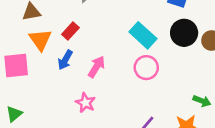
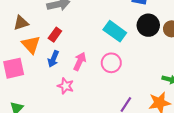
pink circle: (146, 68) -> (111, 63), moved
pink star: (85, 103) -> (66, 86), moved

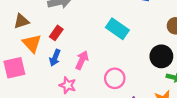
black circle: (148, 25) -> (161, 56), moved
pink circle: (111, 63) -> (115, 78), moved

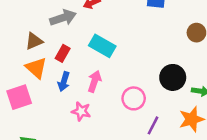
brown triangle: (21, 21) -> (34, 41), moved
cyan rectangle: (117, 29) -> (102, 46), moved
black circle: (161, 56) -> (173, 77), moved

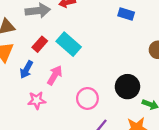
red rectangle: (63, 53) -> (40, 44), moved
pink star: (81, 111) -> (37, 100), turned -30

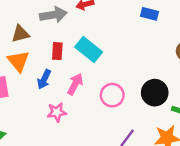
red rectangle: (40, 44) -> (57, 51), turned -35
pink circle: (87, 98) -> (112, 95), moved

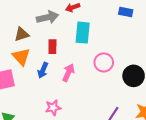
cyan rectangle: (89, 50) -> (83, 33), moved, turned 60
pink circle: (112, 95) -> (104, 62), moved
pink star: (57, 112) -> (53, 108), moved

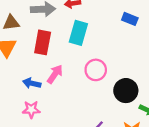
red rectangle: (52, 47) -> (43, 42), size x1.5
blue arrow: (43, 70) -> (32, 83), moved, turned 70

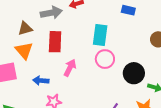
cyan rectangle: (78, 33) -> (100, 35), moved
blue arrow: (32, 83) -> (41, 81), moved

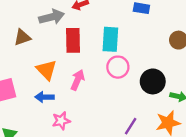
red rectangle: (55, 42) -> (73, 40), moved
orange triangle: (24, 50) -> (46, 70), moved

